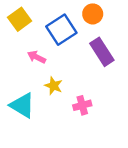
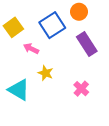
yellow square: (20, 19) -> (13, 27), moved
pink cross: (82, 105) -> (81, 89), moved, turned -32

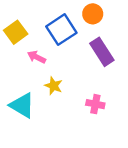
pink cross: (81, 89) -> (95, 104), turned -32

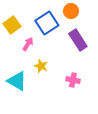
pink arrow: (37, 57) -> (28, 44), turned 96

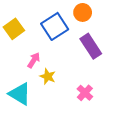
pink arrow: (28, 44) -> (34, 60), moved
pink cross: (73, 80) -> (85, 93), turned 32

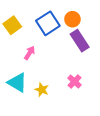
orange circle: (83, 12) -> (72, 19), moved
yellow star: (48, 76) -> (42, 90), moved

